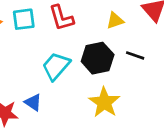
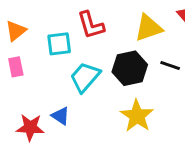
cyan square: (24, 19) -> (59, 44), moved
yellow triangle: (115, 21) -> (148, 28), size x1.5

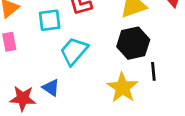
black line: (170, 65) -> (153, 71), moved, turned 66
black hexagon: (130, 68) -> (133, 43), moved

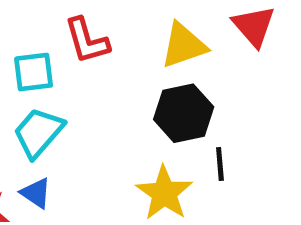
cyan trapezoid: (74, 51) -> (38, 133), moved

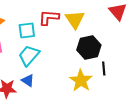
red L-shape: (87, 41) -> (49, 18), turned 110
yellow triangle: (184, 45) -> (75, 20), moved, turned -45

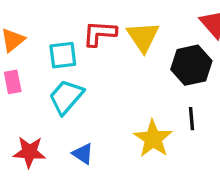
black hexagon: (89, 48) -> (191, 65), moved
blue triangle: (28, 81) -> (83, 154), moved

